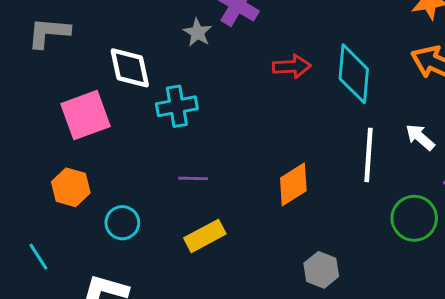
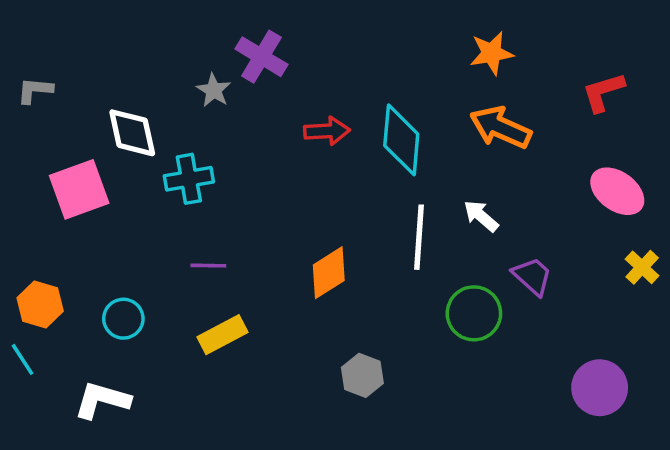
gray L-shape: (49, 33) -> (35, 90), size x0.7
orange hexagon: (71, 187) -> (40, 305), moved

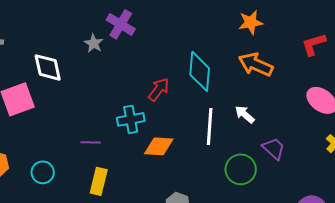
red arrow: (327, 131) -> (159, 89), moved, turned -50
cyan cross: (189, 179) -> (131, 119), moved
orange diamond: (329, 273) -> (159, 146), turned 36
yellow rectangle: (223, 335) -> (99, 181), turned -48

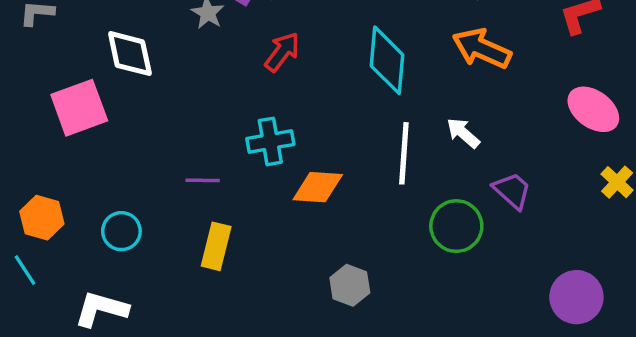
red arrow: (159, 89) -> (282, 52), moved

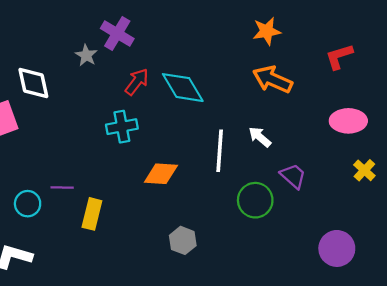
cyan diamond: (387, 60) -> (183, 88), moved, turned -36
pink ellipse: (593, 109) -> (348, 121), turned -36
cyan cross: (270, 141) -> (122, 127), moved
purple line: (203, 180) -> (62, 188), moved

